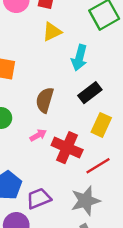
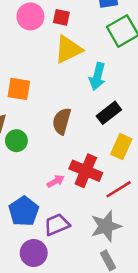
yellow triangle: (52, 32) -> (68, 49), size x1.4
pink arrow: (38, 135) -> (56, 181), moved

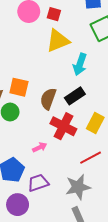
orange square: (19, 89) -> (19, 87), moved
black rectangle: (109, 113) -> (75, 96), moved
red cross: (86, 171) -> (63, 126), moved

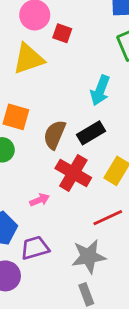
red square: (54, 14) -> (62, 33), moved
yellow triangle: (58, 41) -> (28, 59), moved

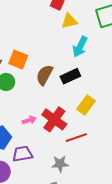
yellow triangle: (28, 59) -> (69, 21), moved, size x0.7
red cross: (73, 173) -> (54, 119), moved
gray star: (89, 256) -> (60, 164), size x0.7

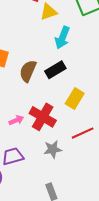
red line: (76, 138) -> (83, 133), moved
gray star: (60, 164) -> (53, 149), moved

